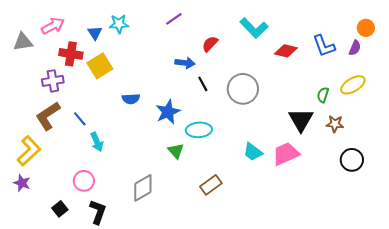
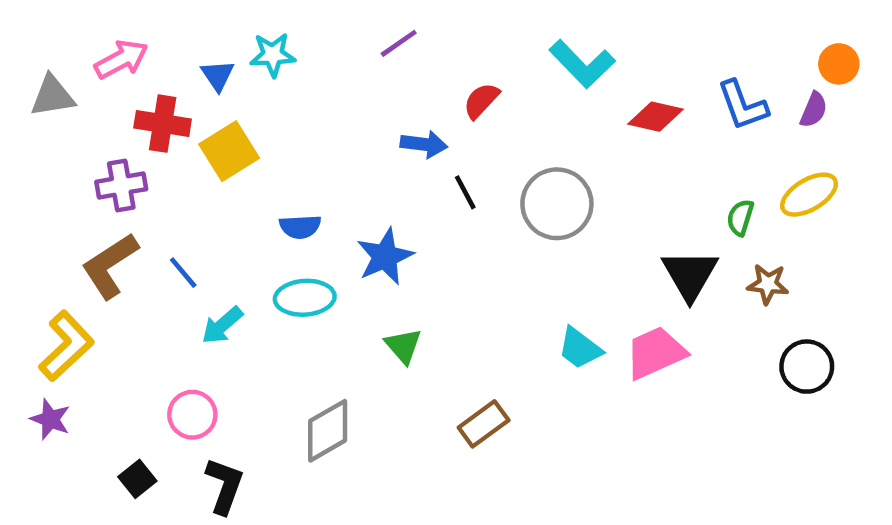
cyan ellipse: (199, 130) -> (305, 298), moved
cyan arrow: (97, 142) -> (222, 325), turned 72

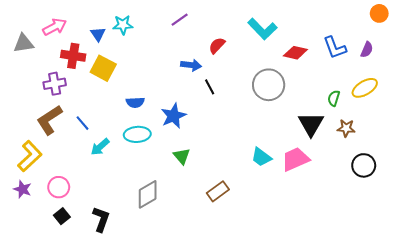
orange circle: (839, 64) -> (379, 13), moved
yellow square: (229, 151) -> (103, 68), turned -30
gray circle: (557, 204) -> (269, 85), moved
pink circle: (192, 415) -> (59, 187), moved

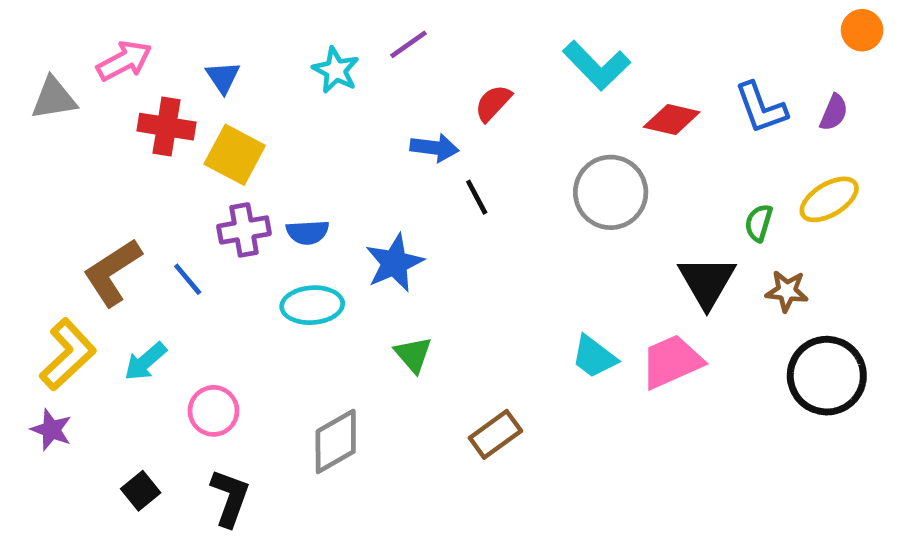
cyan star: (123, 25) -> (336, 70), moved, turned 30
purple cross: (55, 84) -> (244, 230), moved
cyan arrow: (100, 147) -> (145, 362), moved
black circle: (364, 165) -> (827, 376), size x1.4
pink circle: (59, 187) -> (213, 411), moved

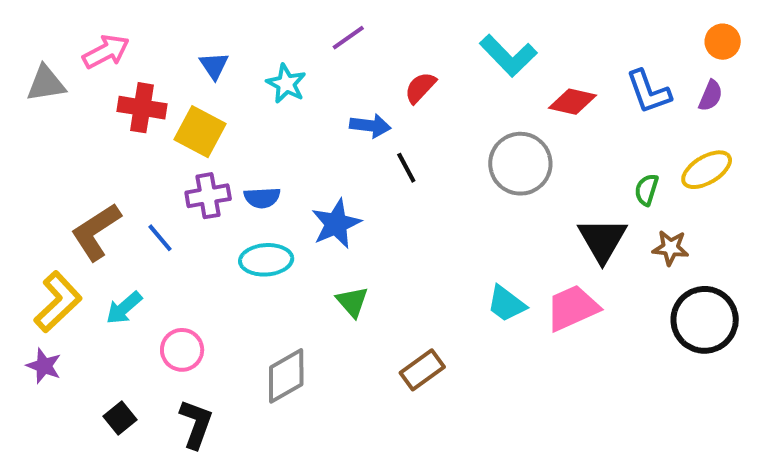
orange circle: (862, 30) -> (723, 42), moved
cyan star: (336, 70) -> (286, 84), moved
blue triangle: (223, 77) -> (214, 66), moved

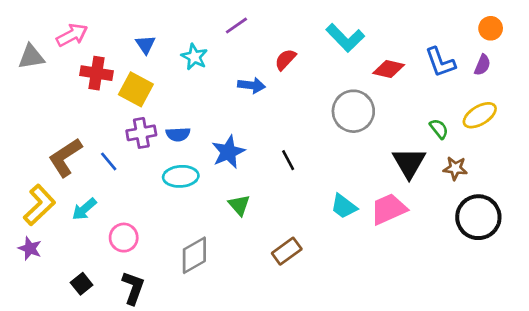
black line: (406, 168) -> (288, 160), moved
green semicircle: (647, 190) -> (439, 129), turned 125

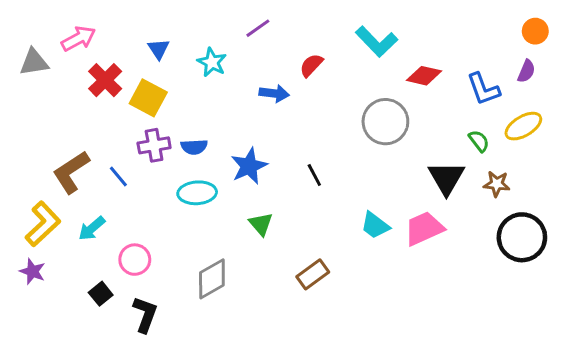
blue L-shape: (440, 62) -> (483, 89), moved
red cross: (96, 73) -> (105, 80), turned 36
black square: (82, 284) -> (101, 294), moved

